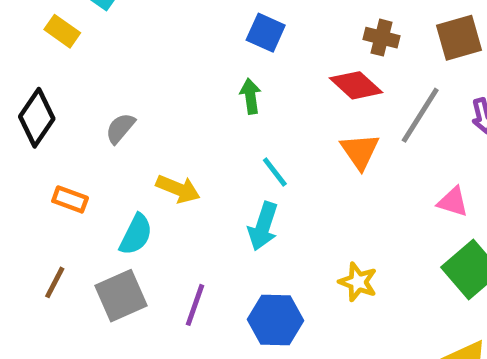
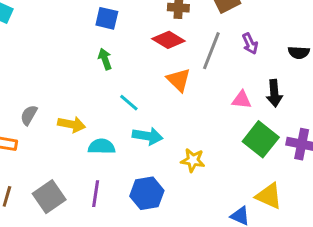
gray semicircle: (120, 128) -> (29, 115), moved
cyan arrow: (263, 226) -> (148, 136), moved, turned -88
cyan semicircle: (136, 234) -> (102, 147), moved, turned -104

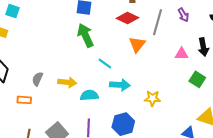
green arrow: (105, 59) -> (86, 35), size x1.6
orange triangle: (179, 80) -> (137, 45), turned 30
green square: (261, 139) -> (197, 79), size x0.7

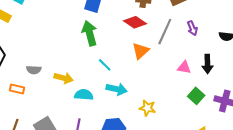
gray semicircle: (37, 79) -> (34, 70), turned -120

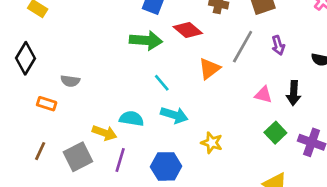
red diamond: (135, 22) -> (188, 30), moved
green arrow: (90, 33) -> (146, 40), turned 105
yellow arrow: (64, 78) -> (104, 133), moved

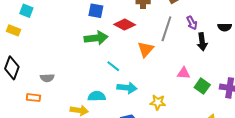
black arrow: (294, 93) -> (202, 42), moved
pink triangle: (263, 95) -> (184, 73), moved

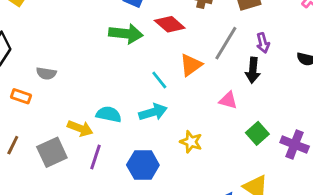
black arrow: (202, 42) -> (253, 70), moved
cyan line: (113, 66) -> (159, 80), moved
pink triangle: (184, 73) -> (228, 100), moved
cyan arrow: (127, 88) -> (153, 112), turned -36

